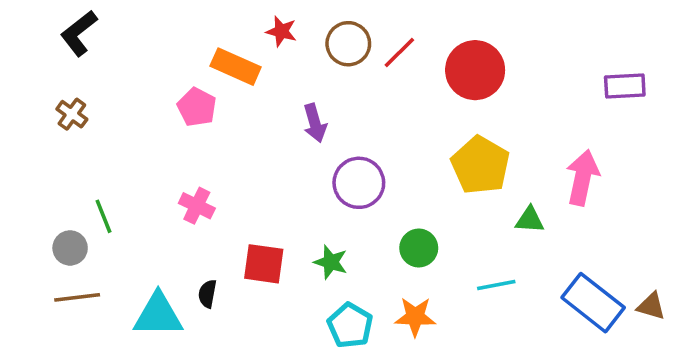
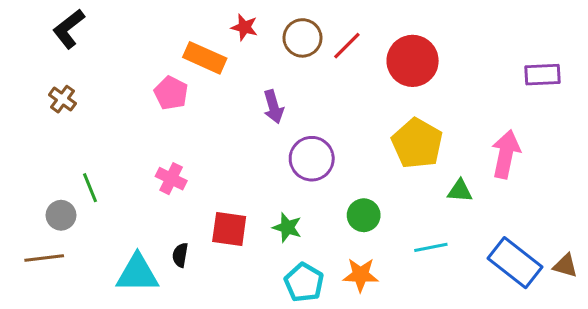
brown line: (77, 297) -> (44, 258), moved

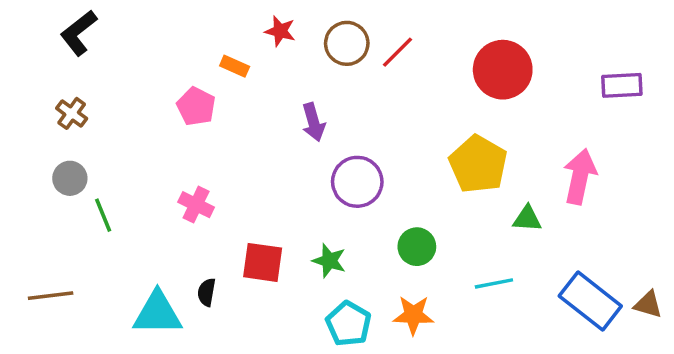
orange rectangle: (205, 58) -> (235, 66), size x0.6
red circle: (413, 61) -> (503, 70), moved
gray circle: (61, 215) -> (70, 178), moved

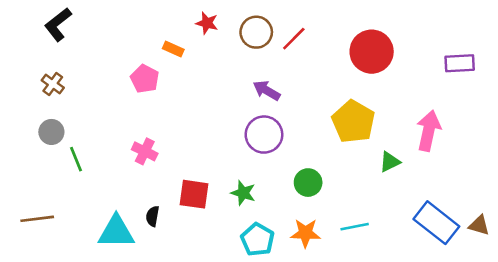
purple arrow: (313, 122) -> (267, 90), moved, turned 136
green triangle: (527, 219) -> (390, 162), turned -30
cyan line: (494, 283) -> (355, 227), moved

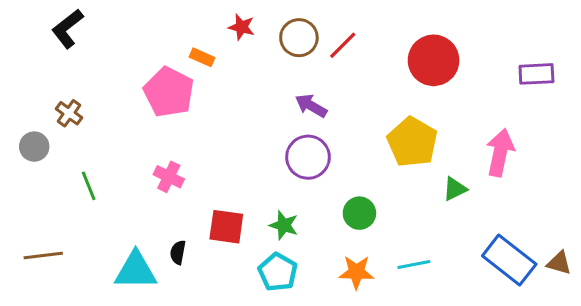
pink pentagon: (145, 79) -> (169, 92), size x1.5
brown cross: (53, 84) -> (69, 113), moved
gray circle: (51, 132) -> (34, 147), moved
cyan pentagon: (258, 240) -> (278, 272), moved

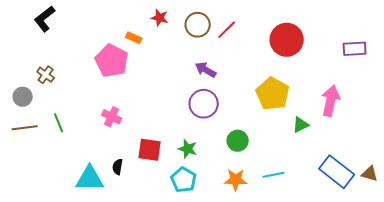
brown line: (43, 255) -> (25, 128), moved

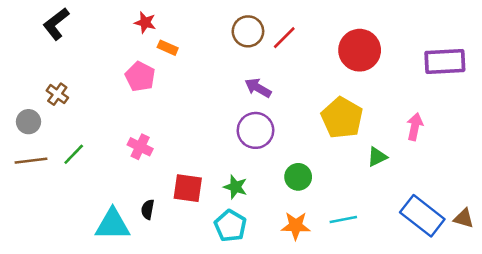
red star: (160, 18) -> (145, 23), moved
purple rectangle: (355, 49) -> (445, 61), size x1.4
pink pentagon: (112, 61) -> (140, 77), size x0.7
pink arrow: (331, 101) -> (415, 127), size x0.7
green line: (59, 123) -> (74, 154), turned 66

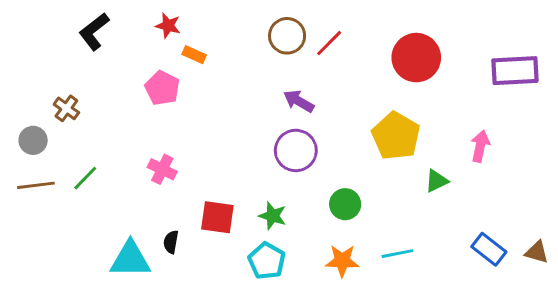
black L-shape: (56, 24) -> (94, 31), moved
blue rectangle: (422, 216) -> (489, 249), size x0.7

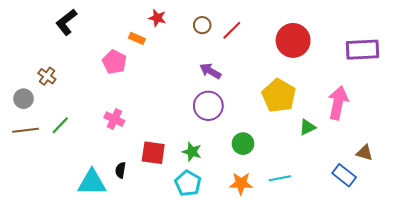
red star: (168, 26) -> (157, 18), moved
brown circle: (287, 36) -> (202, 25), size x0.7
pink arrow: (480, 146) -> (338, 103), size x1.5
brown triangle: (537, 252) -> (365, 153), moved

